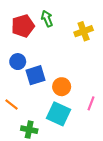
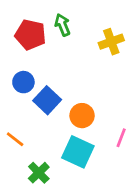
red pentagon: (23, 26) -> (30, 35), turned 30
blue square: (35, 75) -> (47, 100), turned -30
green cross: (29, 130) -> (39, 173), turned 35

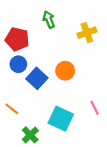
red pentagon: (30, 35) -> (17, 39), moved
orange circle: (82, 116) -> (65, 71), moved
pink line: (121, 138) -> (95, 108), turned -48

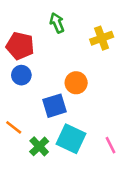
blue square: (37, 78) -> (54, 106), moved, turned 30
pink line: (95, 108) -> (110, 145), moved
green cross: (30, 135) -> (39, 146), moved

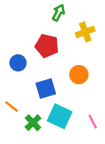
green arrow: (57, 23) -> (59, 13), moved, turned 49
red pentagon: (20, 46) -> (47, 46), moved
orange circle: (76, 83) -> (79, 75), moved

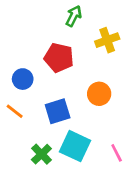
orange line: (12, 107) -> (15, 111), moved

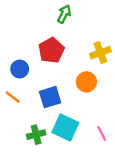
yellow cross: (107, 40) -> (100, 53), moved
red pentagon: (59, 58) -> (51, 50), turned 30
green cross: (41, 154) -> (36, 135), turned 30

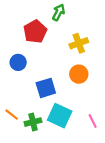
red pentagon: (51, 50) -> (35, 32), moved
yellow cross: (100, 53) -> (79, 43), moved
orange line: (13, 97) -> (12, 115), moved

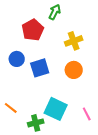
blue square: (46, 88) -> (40, 68), moved
green cross: (33, 122) -> (36, 123), moved

